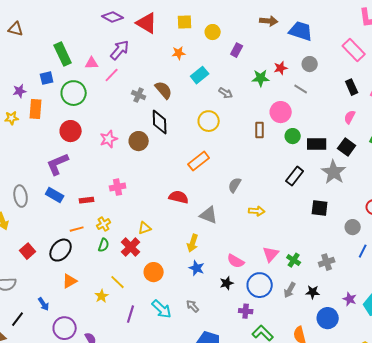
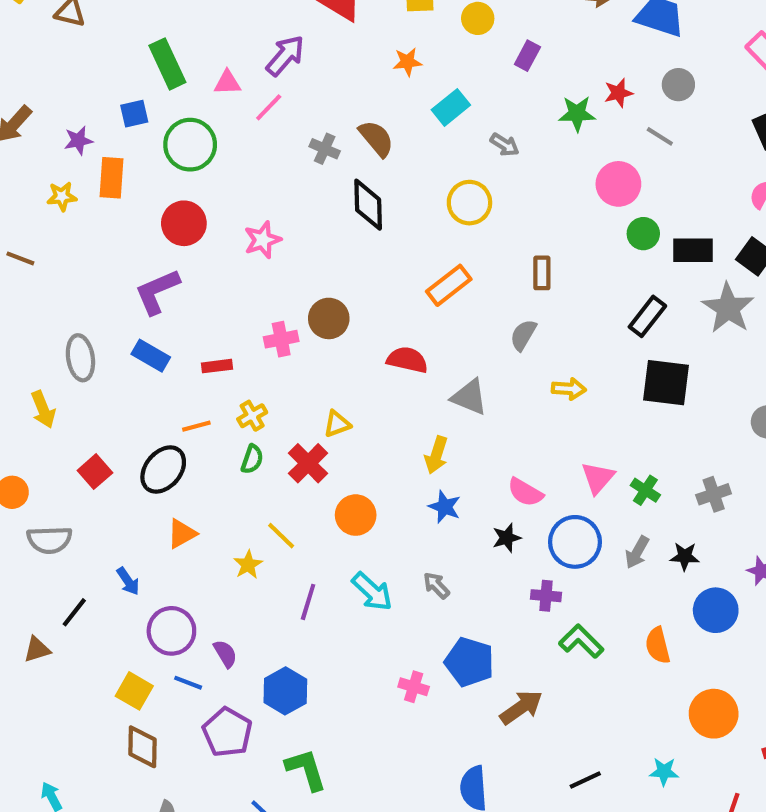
brown rectangle: (260, 130) -> (542, 273), moved
brown circle: (139, 141) -> (329, 318), moved
black square: (320, 208) -> (666, 383), moved, size x1.4

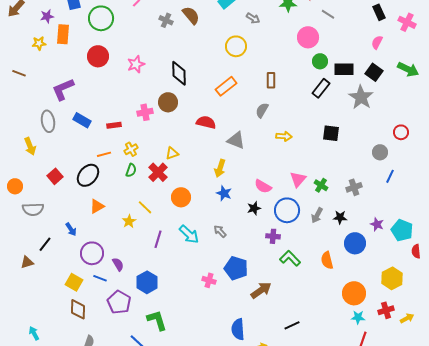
black diamond: (368, 205) -> (179, 73), moved
purple L-shape: (157, 292) -> (63, 89), moved
black rectangle: (647, 316) -> (321, 88), moved
black square: (666, 383) -> (331, 133), size x0.7
cyan star: (664, 772) -> (358, 317), moved

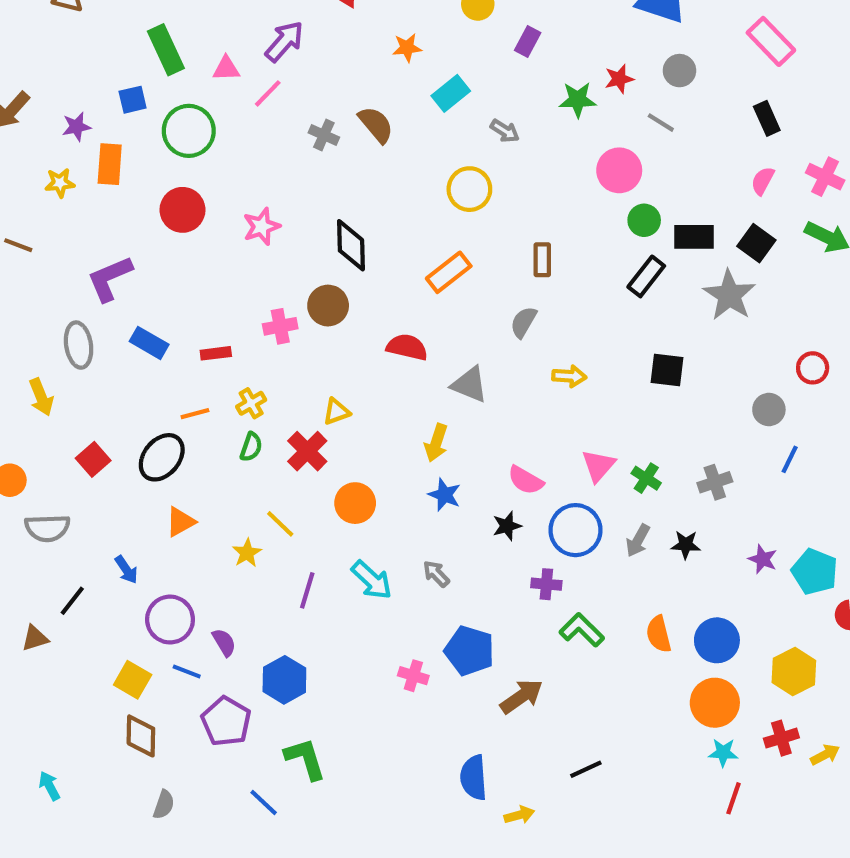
pink cross: (407, 22) -> (825, 177), moved
blue circle: (355, 243) -> (717, 640), moved

